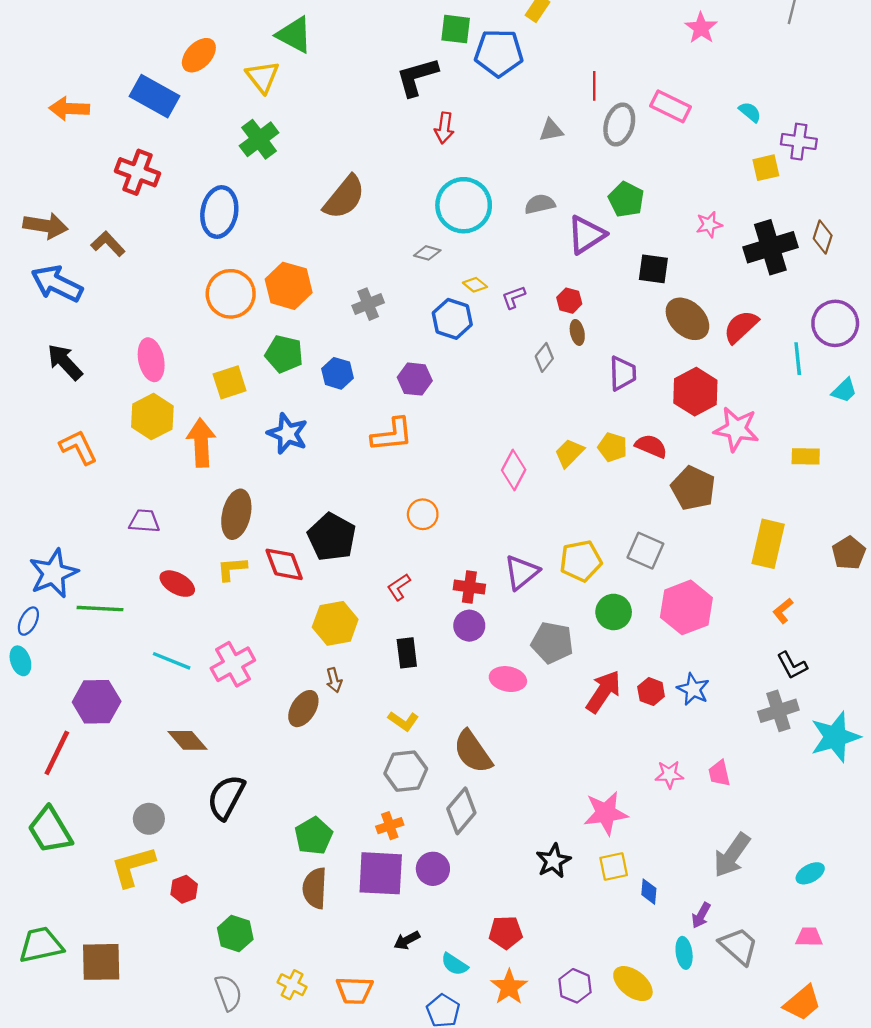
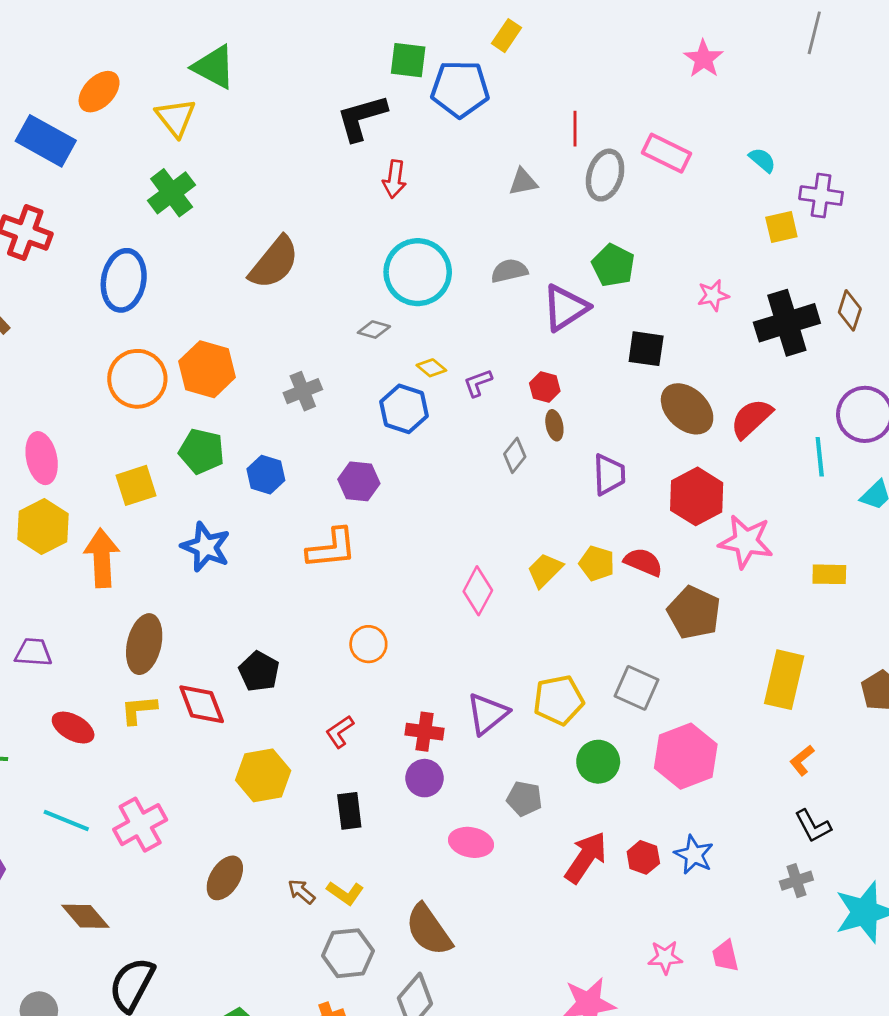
black pentagon: (332, 537) -> (259, 671), size x0.7
gray pentagon: (552, 643) -> (524, 799), size x0.7
brown arrow: (334, 680) -> (301, 892), moved, turned 145
gray cross: (778, 711) -> (796, 881), size x0.7

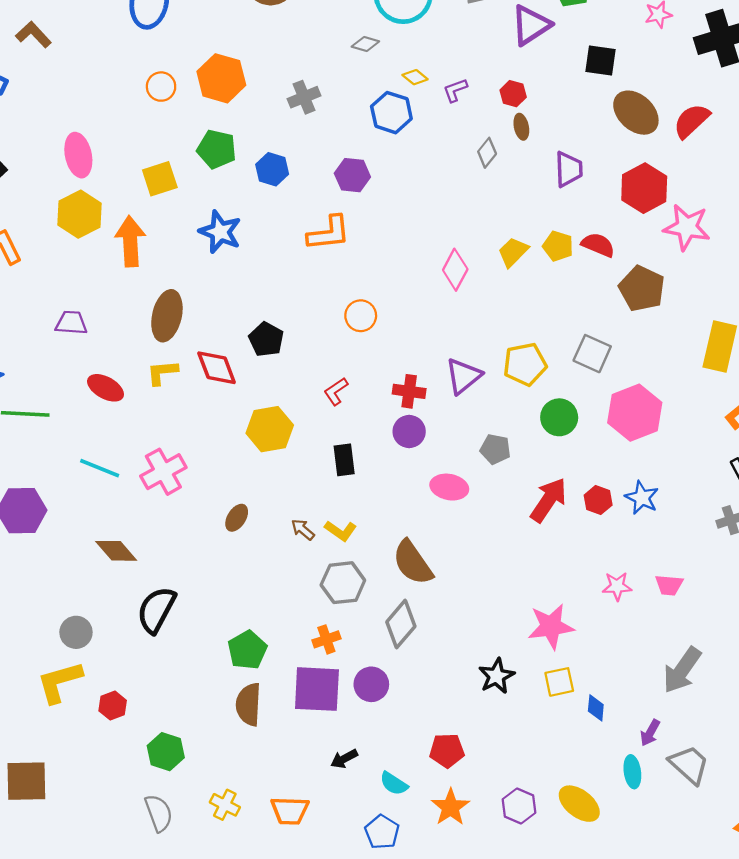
orange circle: (137, 379) -> (161, 87), size x0.6
brown ellipse: (225, 878) -> (237, 518), size x0.7
pink trapezoid: (725, 956) -> (669, 585), turned -72

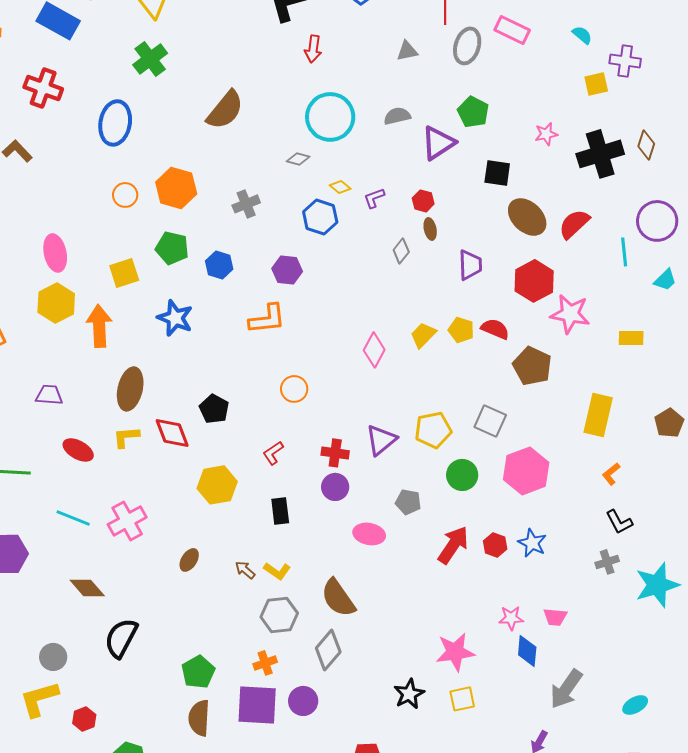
blue diamond: (596, 708) -> (527, 651), moved, size x1.4

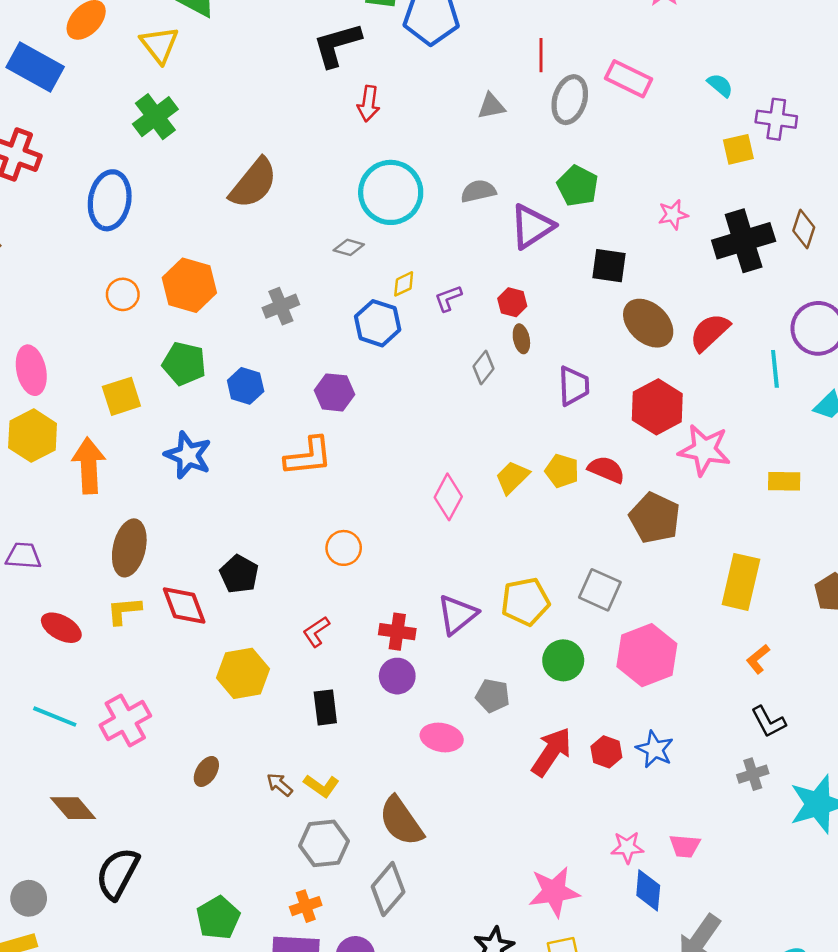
yellow diamond: (340, 187) -> (404, 284), turned -65

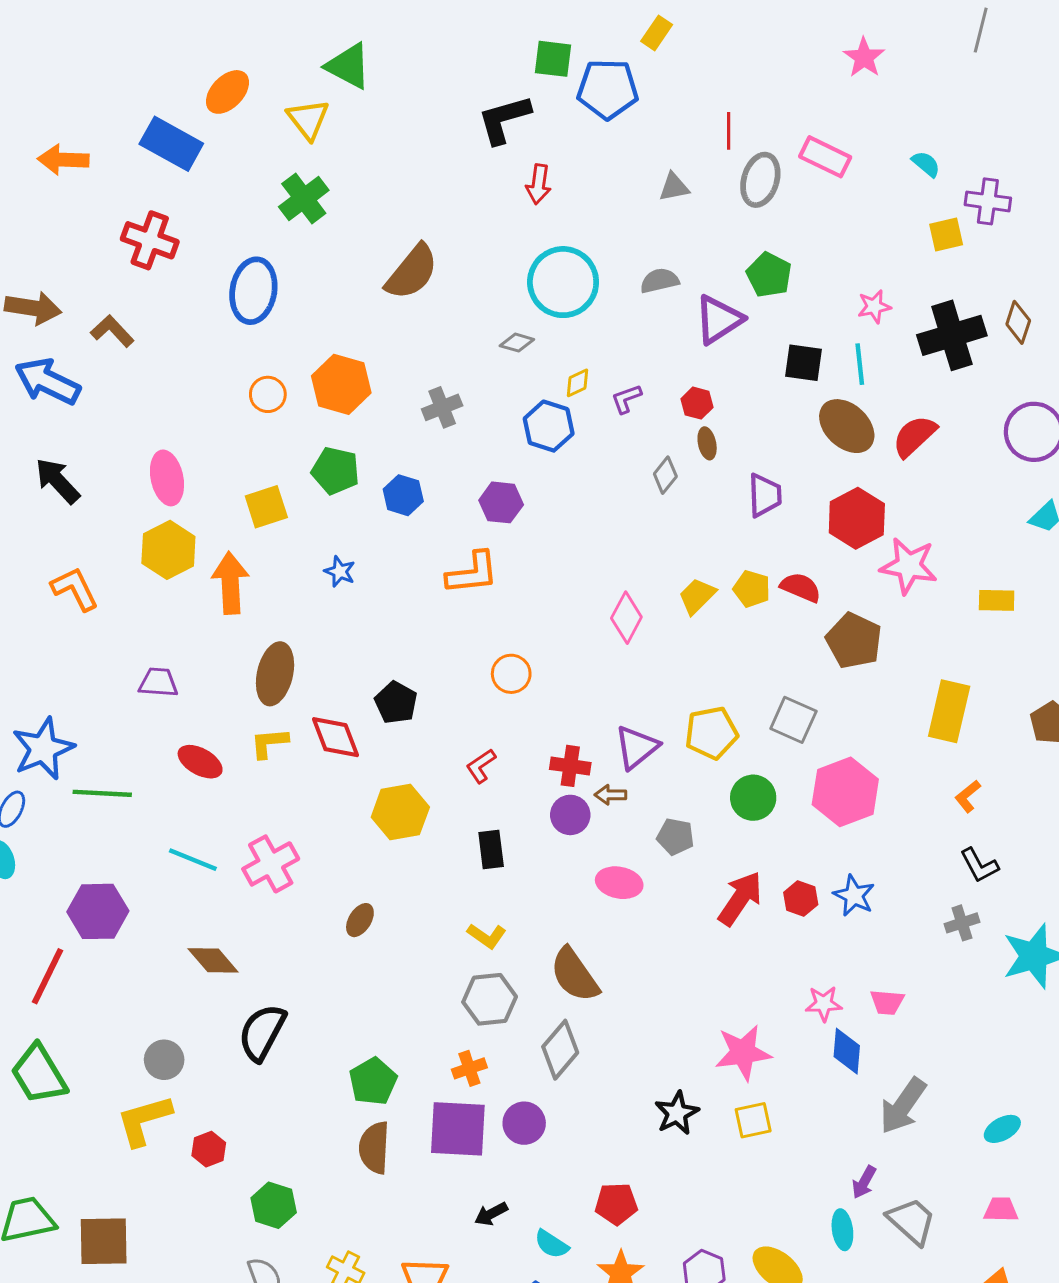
cyan line: (775, 369) -> (860, 364), moved
blue star: (188, 455) -> (340, 572), size x0.6
brown arrow: (280, 785) -> (611, 795), moved, turned -40

